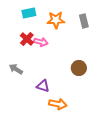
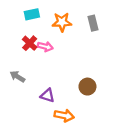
brown circle: (79, 68) -> (87, 87), moved

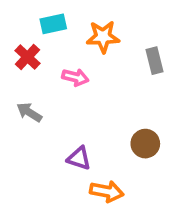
gray rectangle: (93, 23) -> (155, 61), moved
red cross: (30, 43) -> (27, 57), moved
gray arrow: (17, 77) -> (29, 112), moved

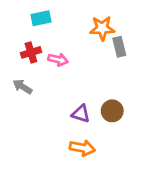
orange star: (103, 37) -> (102, 28), moved
red cross: (27, 57) -> (31, 52), moved, turned 30
purple triangle: (79, 158) -> (81, 114), moved

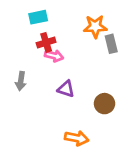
red cross: (31, 52) -> (46, 42), moved
gray arrow: (22, 87) -> (21, 81), turned -114
purple triangle: (81, 114) -> (66, 89), moved

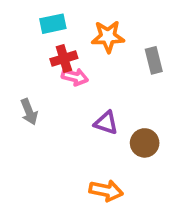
orange star: (95, 27) -> (108, 37), moved
gray arrow: (21, 81) -> (29, 112), turned -30
purple triangle: (66, 89) -> (106, 123), moved

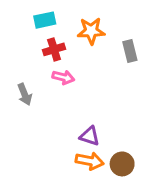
pink arrow: (75, 77) -> (63, 77), moved
purple triangle: (106, 123) -> (90, 136), moved
brown circle: (145, 143) -> (122, 164), moved

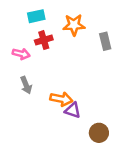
pink arrow: (63, 77) -> (21, 54), moved
gray arrow: (25, 94) -> (26, 85), moved
orange arrow: (90, 161) -> (61, 99), moved

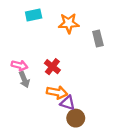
red cross: (44, 40) -> (52, 67), moved, turned -35
pink arrow: (21, 54) -> (20, 65), moved
brown circle: (99, 133) -> (76, 118), moved

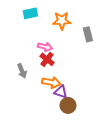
pink arrow: (20, 65) -> (45, 47), moved

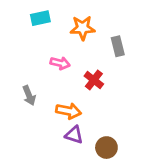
red cross: (47, 59) -> (94, 80), moved
purple triangle: (61, 92) -> (74, 135), moved
brown circle: (68, 105) -> (106, 148), moved

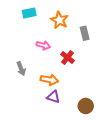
orange star: (83, 28) -> (59, 20), turned 30
brown circle: (106, 148) -> (86, 106), moved

